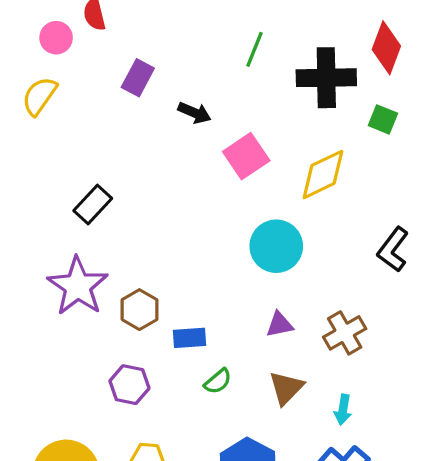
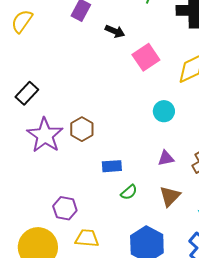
black rectangle: (93, 204) -> (27, 93), moved
cyan circle: (276, 246) -> (164, 111), size x0.7
brown hexagon: (139, 310) -> (82, 129), moved
purple hexagon: (129, 385) -> (65, 208), moved

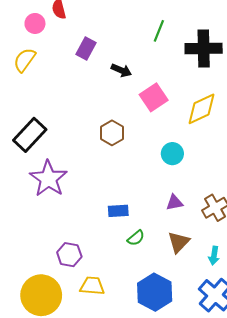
black rectangle: (27, 93) -> (30, 135), size x1.4
brown hexagon: (82, 129) -> (112, 133), moved

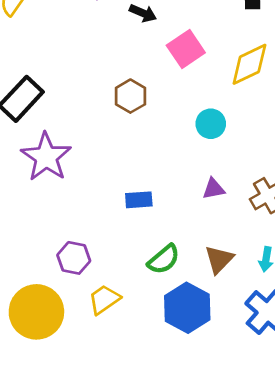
green semicircle: (136, 238) -> (164, 259), moved, size x1.4
brown triangle: (179, 242) -> (219, 259), moved
yellow trapezoid: (92, 286) -> (104, 299), turned -40

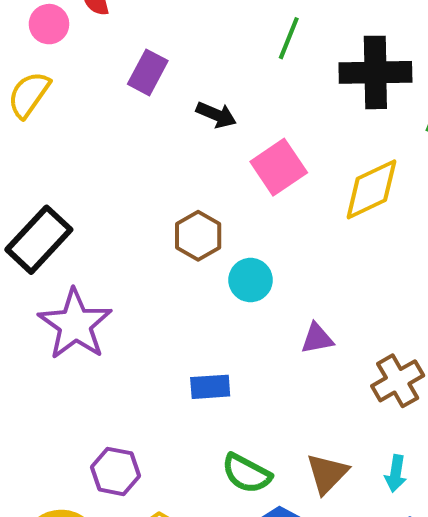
cyan circle: (211, 124) -> (251, 280), moved
purple triangle: (214, 189) -> (317, 338), moved
green semicircle: (164, 259) -> (246, 473), turned 68

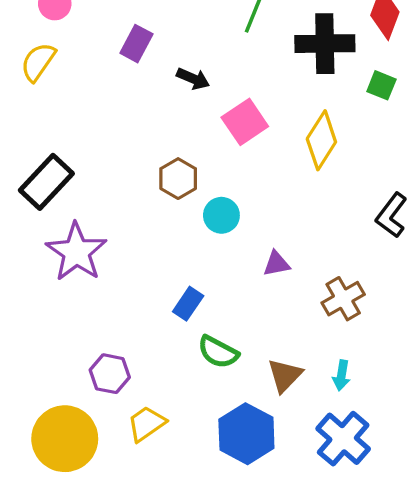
yellow diamond: (371, 189) -> (321, 140), turned -32
blue rectangle: (210, 387) -> (188, 304), turned -52
green semicircle: (246, 473) -> (218, 352), moved

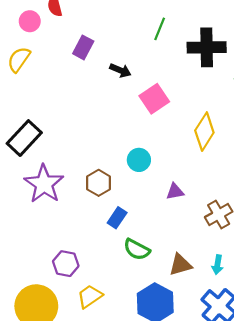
yellow diamond: (321, 140) -> (204, 132), moved
brown hexagon: (178, 179) -> (99, 183), moved
brown triangle: (285, 375) -> (180, 265), turned 30

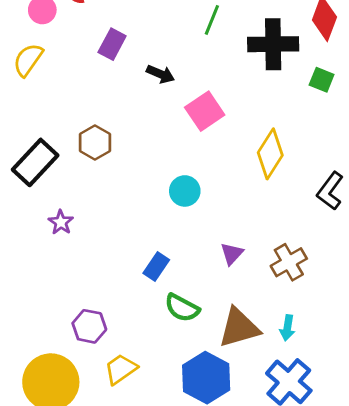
brown hexagon: (99, 183) -> (95, 143), moved
purple star: (44, 184) -> (61, 222), size x0.5
purple triangle: (175, 192) -> (232, 254), moved, turned -36
brown triangle: (180, 265) -> (239, 328), size x1.4

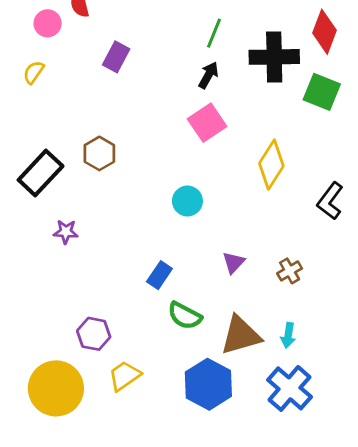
yellow semicircle: (28, 60) -> (34, 72), size x0.7
black arrow: (161, 74) -> (208, 75), moved, turned -84
green square: (322, 80) -> (322, 92), size x1.5
purple star: (61, 222) -> (66, 232), turned -30
brown cross: (289, 262) -> (290, 271), size x0.7

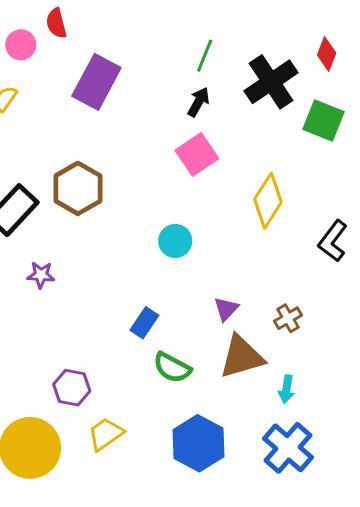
red diamond: (325, 32) -> (327, 54), size x0.7
purple rectangle: (116, 57) -> (96, 82), size x1.6
black cross: (274, 57) -> (271, 82), turned -33
brown hexagon: (99, 153) -> (78, 188), size x1.4
brown triangle: (241, 335) -> (242, 357), moved

